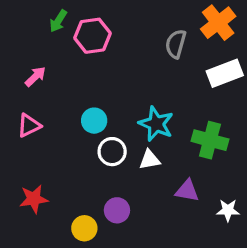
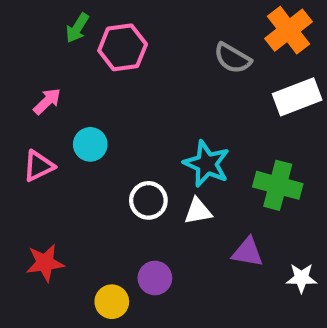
gray semicircle: (176, 44) -> (232, 58), turned -76
cyan circle: (94, 121) -> (90, 144), moved

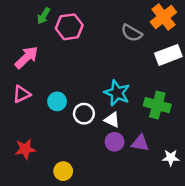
pink arrow: (47, 101) -> (26, 57), size x1.5
cyan circle: (90, 144) -> (57, 101), moved
white triangle: (198, 211) -> (112, 120), turned 35
purple circle: (155, 278) -> (115, 142), moved

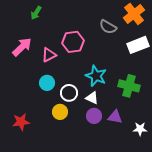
pink hexagon: (69, 27) -> (73, 42), moved
pink triangle: (22, 94) -> (49, 55), moved
yellow circle: (63, 171) -> (60, 112), moved

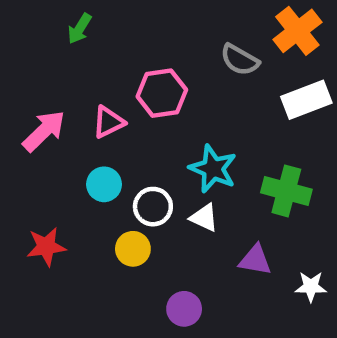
pink arrow: (22, 47) -> (44, 131), moved
purple circle: (94, 116) -> (184, 309), moved
red star: (21, 122) -> (46, 247), moved

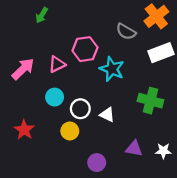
cyan star: (213, 169) -> (112, 69), moved
red star: (46, 247) -> (24, 130), turned -30
purple triangle: (255, 260) -> (134, 149), moved

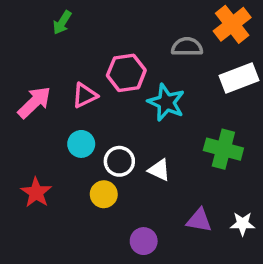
gray semicircle: (126, 32) -> (187, 47), turned 150

